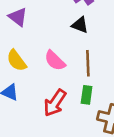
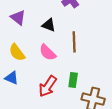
black triangle: (80, 25) -> (49, 25), moved
brown line: (88, 63) -> (74, 42), moved

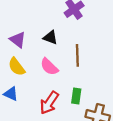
purple triangle: (18, 18) -> (18, 40), moved

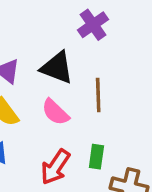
black triangle: (50, 37) -> (57, 68), size x1.5

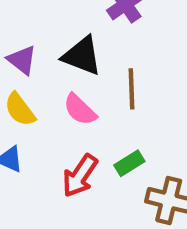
green rectangle: (96, 157) -> (129, 163), turned 50

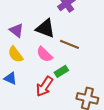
brown line: (132, 89) -> (69, 44), turned -66
green rectangle: (129, 163) -> (61, 71), moved

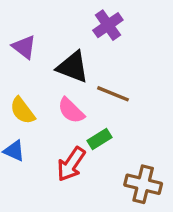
purple triangle: (16, 30) -> (24, 47), moved

